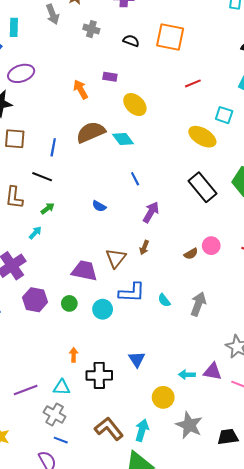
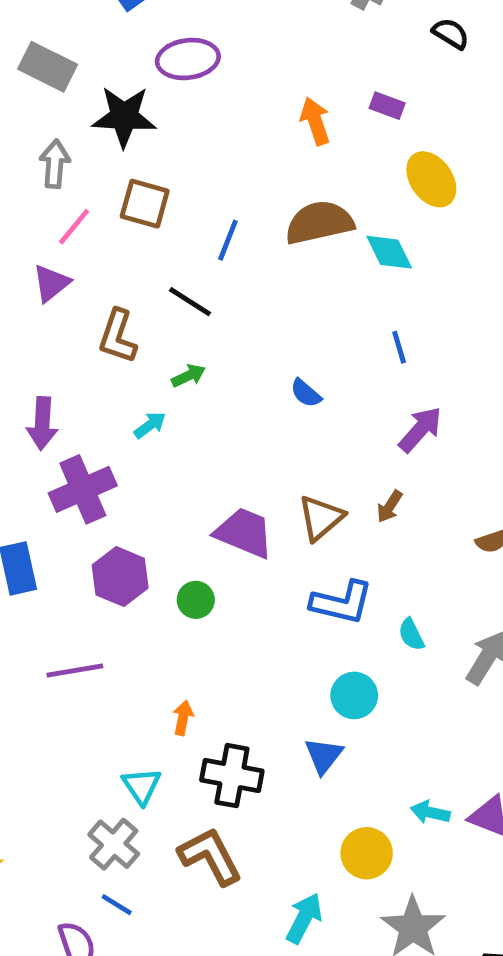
cyan circle: (103, 309) -> (354, 695), moved
cyan triangle: (62, 387) -> (142, 786), turned 42
purple line: (26, 390) -> (75, 671), moved
brown L-shape: (109, 429) -> (210, 856), moved

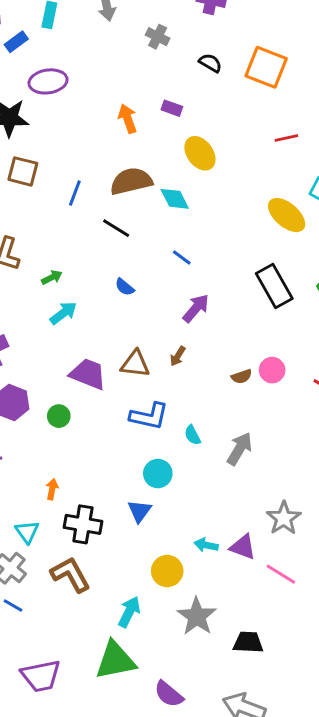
black line: (190, 302) -> (116, 228), moved
blue line: (399, 347) -> (182, 258), turned -36
cyan arrow: (150, 425) -> (63, 313), moved, size x1.4
brown triangle: (321, 518) -> (135, 364), turned 48

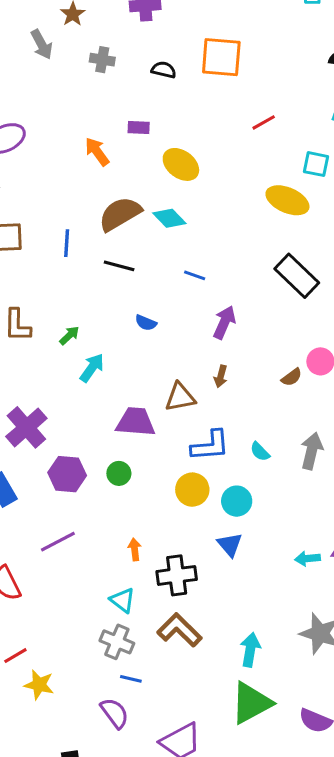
yellow circle: (167, 571) -> (192, 490), moved

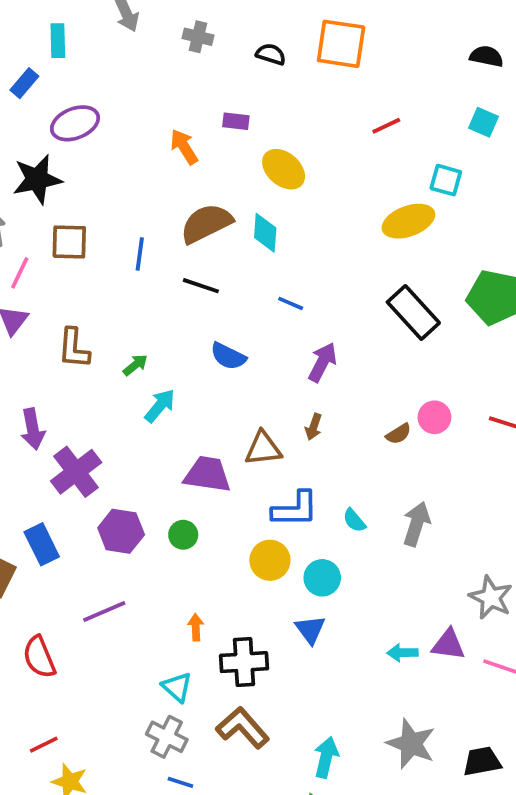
yellow ellipse: (287, 200) -> (408, 221), turned -48
cyan diamond: (169, 218) -> (265, 233), turned 44
blue semicircle: (146, 323) -> (228, 356), size x1.4

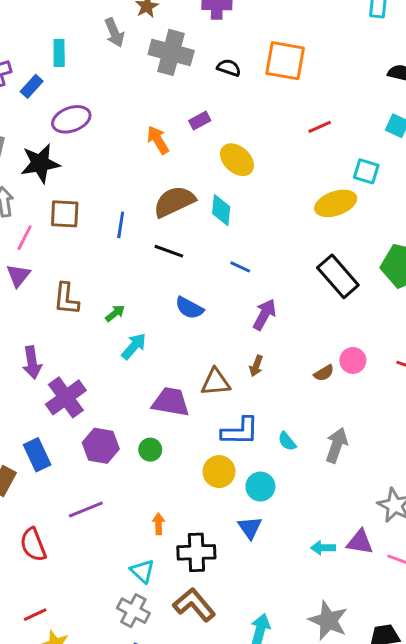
gray cross: (198, 37) -> (171, 52), size x1.8
purple rectangle: (236, 121) -> (200, 121), turned -36

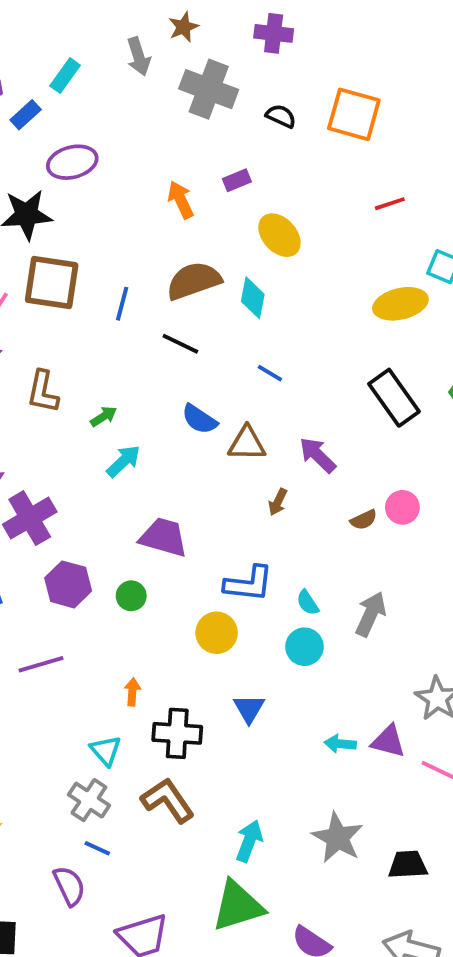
cyan rectangle: (59, 53) -> (65, 76), turned 30
brown square: (65, 214) -> (52, 283), size x1.4
purple arrow: (264, 315) -> (318, 455), moved, turned -80
brown triangle: (216, 382) -> (247, 444), moved
cyan circle: (260, 487) -> (304, 647), moved

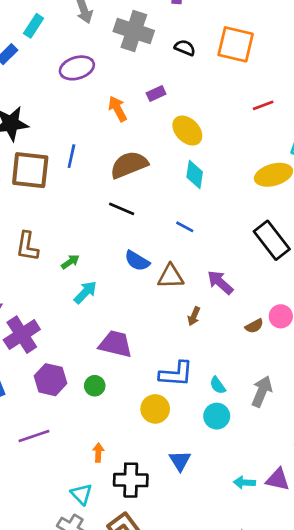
purple ellipse: (72, 162) -> (77, 68), moved
cyan diamond: (253, 298) -> (195, 175), moved
blue line: (122, 304) -> (71, 156), moved

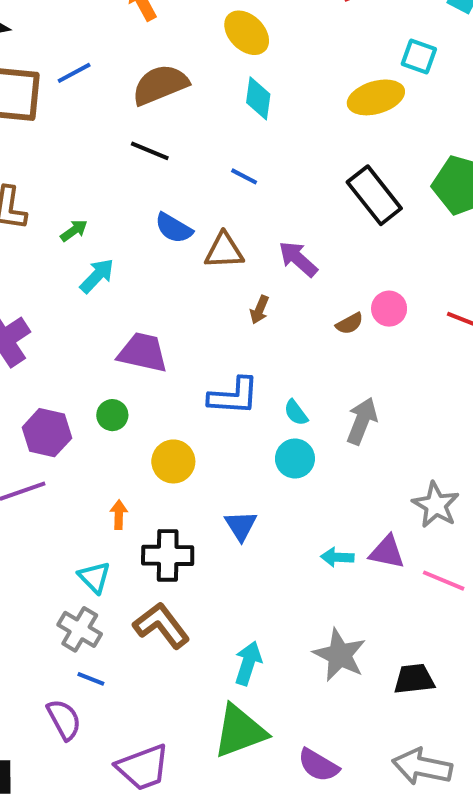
blue line: (71, 156) -> (74, 73), turned 50
purple hexagon: (51, 380) -> (47, 433), moved
yellow circle: (155, 409) -> (173, 461), moved

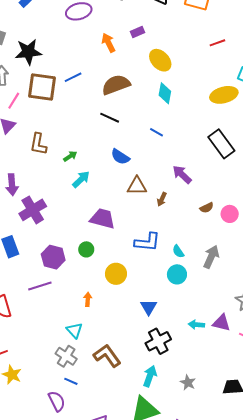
brown triangle: (224, 251) -> (137, 186), moved
pink circle: (389, 309) -> (230, 214), moved
black cross: (168, 555) -> (158, 341), moved, turned -30
gray star: (340, 655) -> (188, 383), moved, size x0.6

